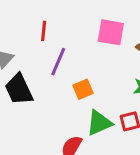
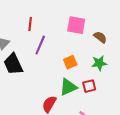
orange square: (83, 89) -> (70, 62), moved

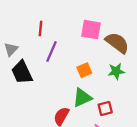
brown semicircle: (100, 37) -> (117, 43), size x1.6
red square: (89, 86) -> (105, 108), moved

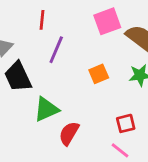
pink square: (91, 30) -> (107, 21), turned -30
green triangle: (82, 98) -> (46, 109), moved

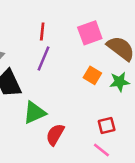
red line: (42, 20) -> (42, 32), moved
orange square: (99, 74) -> (92, 75), moved, turned -36

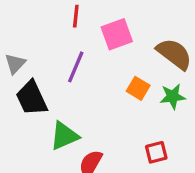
red line: (42, 32) -> (76, 16), moved
pink square: (90, 33) -> (117, 34), moved

